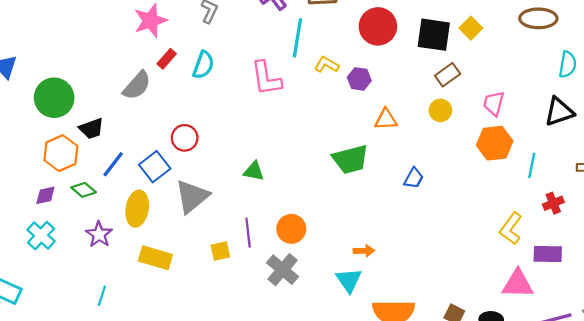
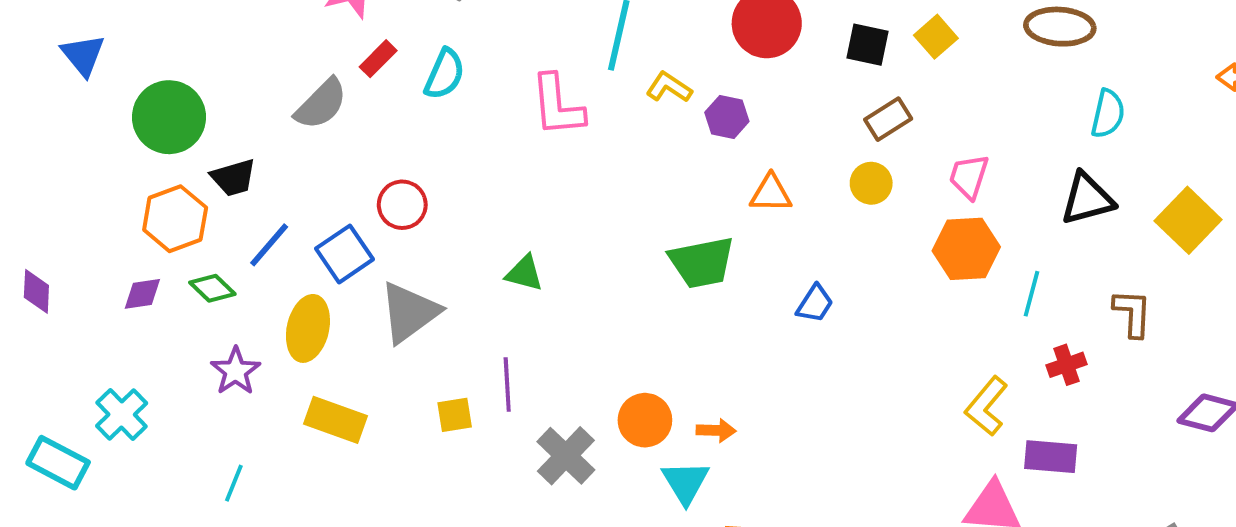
black square: (434, 35) -> (867, 45), size x0.7
orange circle: (291, 229) -> (645, 420), moved
cyan cross: (41, 236) -> (122, 414), moved

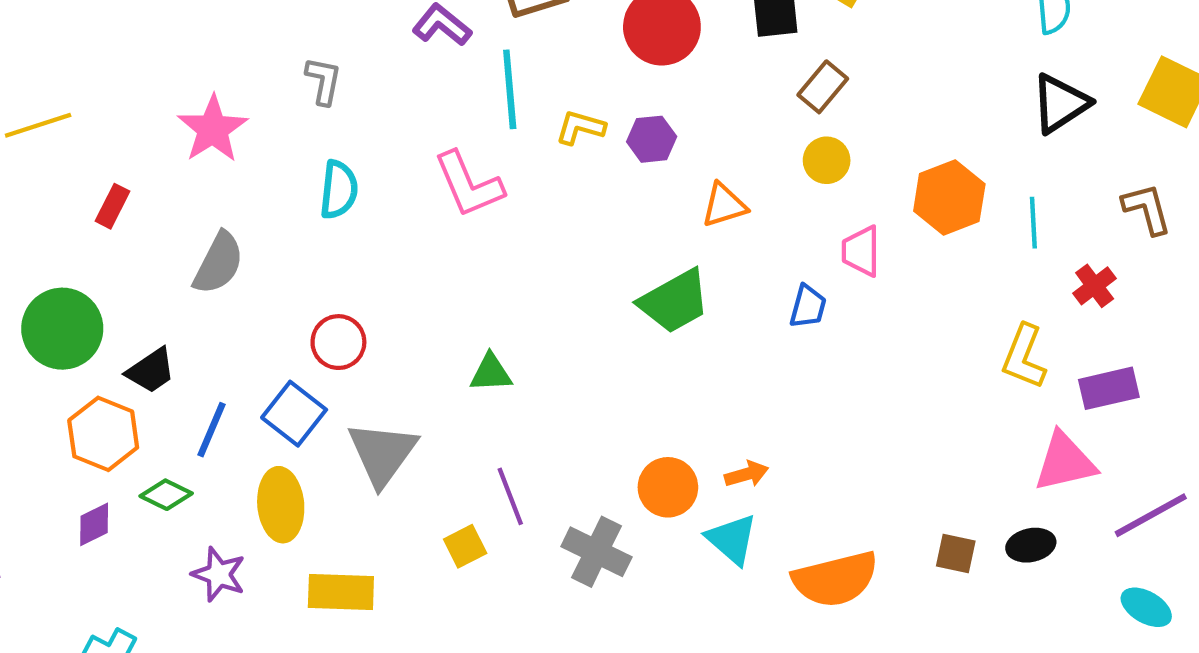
red rectangle: (378, 59) -> (113, 206), moved
pink trapezoid: (969, 176) -> (861, 251), moved

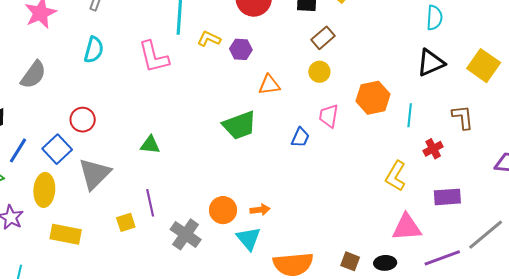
purple rectangle: (1109, 388) -> (447, 197), moved

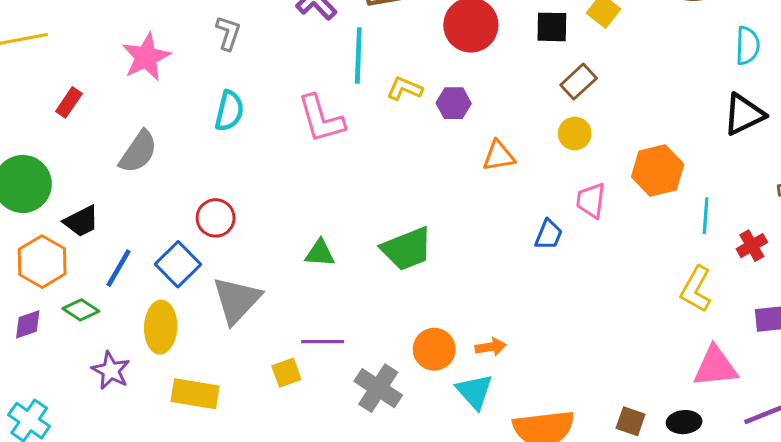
cyan line: (410, 115) -> (706, 216), moved
green trapezoid: (239, 125) -> (407, 249), moved
purple line: (150, 203) -> (323, 342), turned -76

